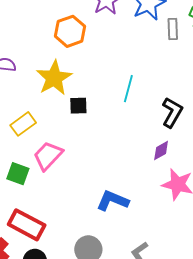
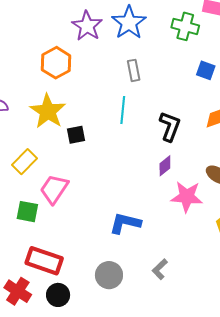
gray rectangle: (173, 29) -> (134, 70), moved

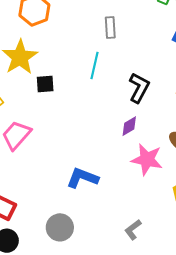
gray L-shape: (160, 269) -> (133, 230), moved

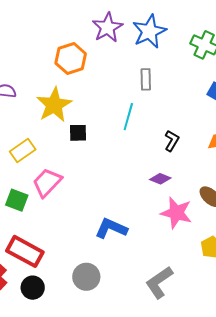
black L-shape: (139, 88) -> (172, 141), size x0.7
purple diamond: (129, 126) -> (160, 179), turned 50
gray L-shape: (133, 230) -> (159, 282), size x1.6

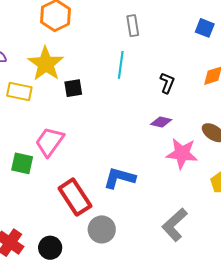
yellow rectangle: (23, 150) -> (19, 91), moved, turned 55
red rectangle: (25, 251) -> (75, 197), moved, turned 36

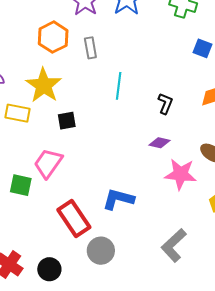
gray rectangle: (133, 26) -> (90, 48), moved
black square: (73, 88) -> (67, 121), moved

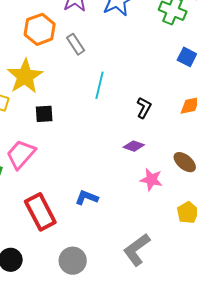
gray rectangle: (90, 48) -> (76, 44), turned -30
pink star: (180, 174) -> (151, 180), size x0.7
blue L-shape: (118, 199) -> (87, 198), size x0.7
gray circle: (101, 251) -> (73, 261), moved

